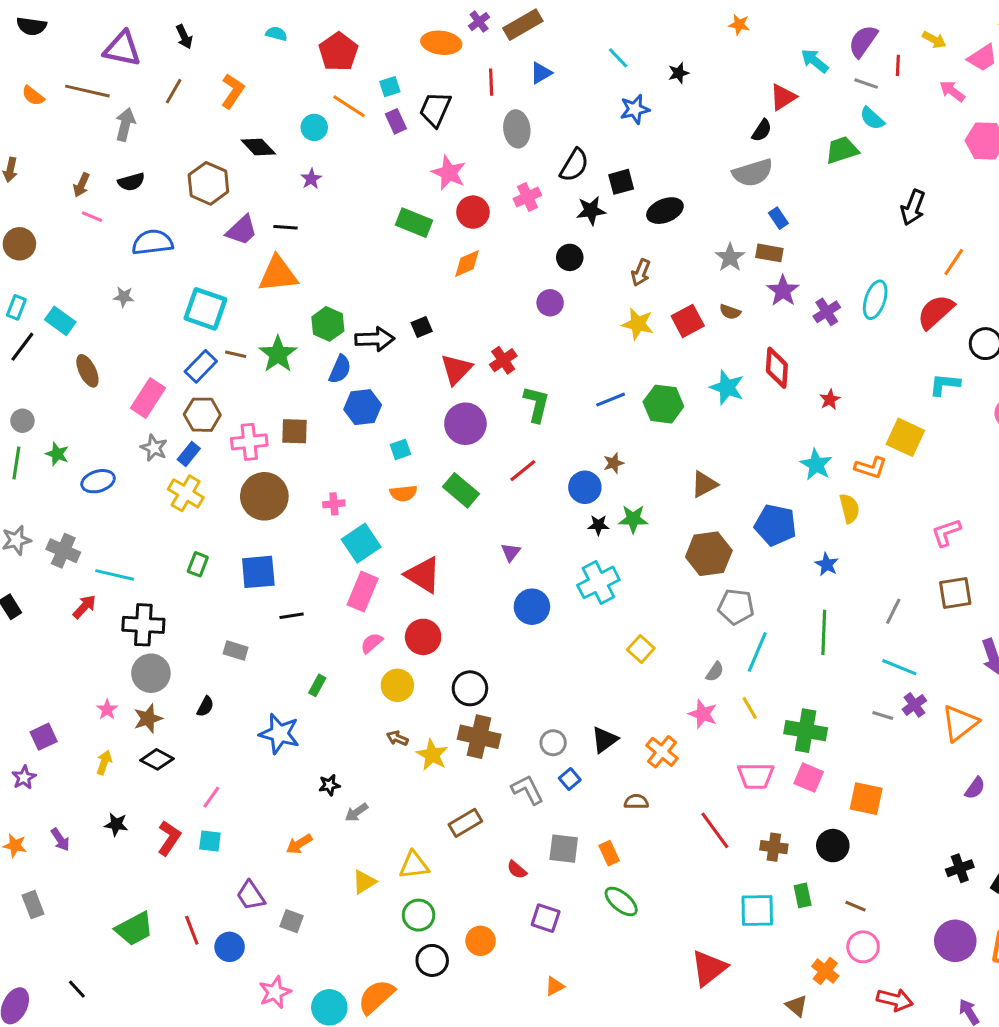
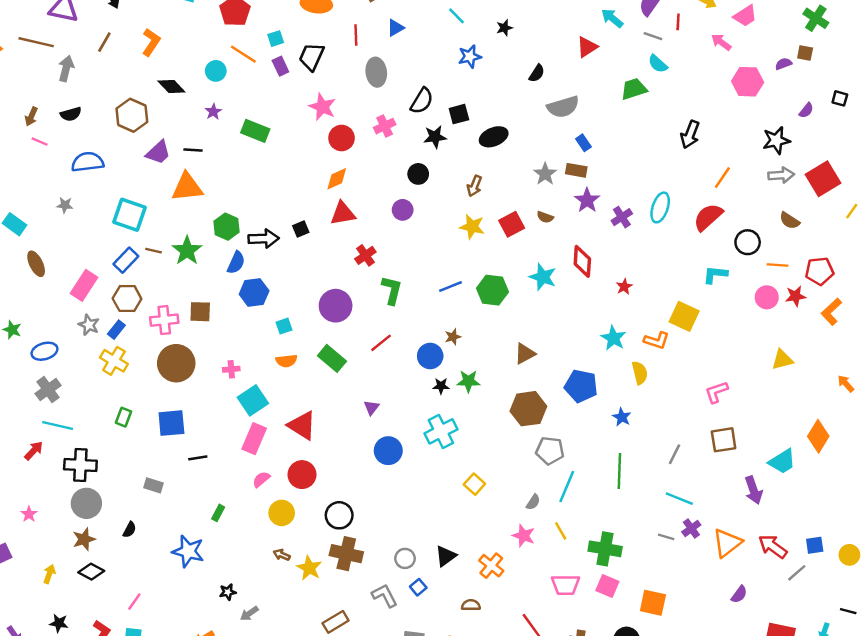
black semicircle: (762, 130) -> (537, 73), moved
green rectangle: (414, 223) -> (255, 131), moved
red triangle: (456, 369) -> (343, 213), moved, turned 36
gray cross: (63, 551) -> (48, 390), moved, turned 30
pink star: (107, 709) -> (29, 514), moved

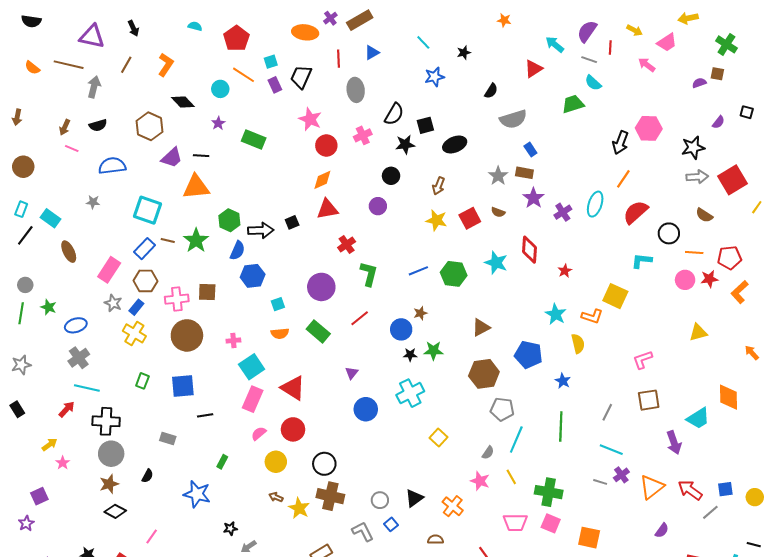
pink hexagon: (748, 82) -> (649, 128), moved
orange line: (722, 178) -> (623, 179), moved
orange diamond: (818, 436) -> (729, 397), turned -32
yellow arrow: (49, 574) -> (50, 445), moved, turned 35

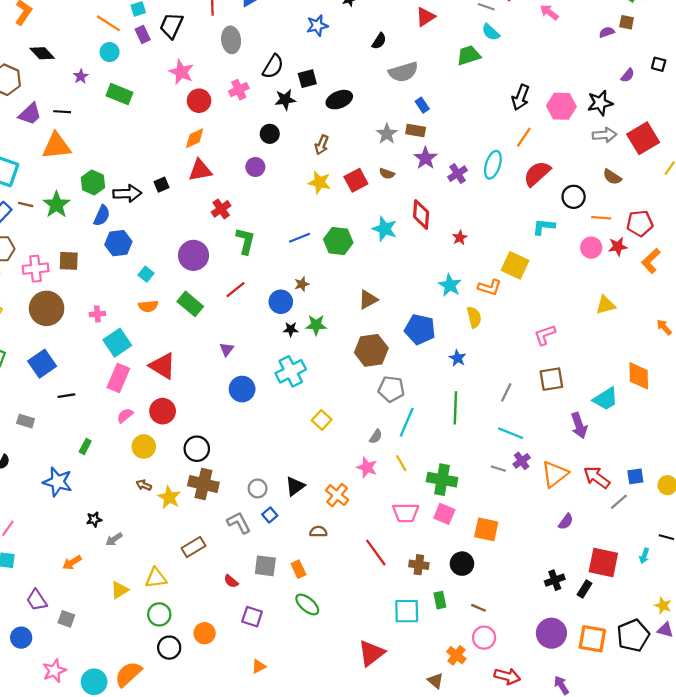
cyan circle: (220, 89) -> (110, 52), moved
pink hexagon: (649, 128) -> (561, 106), moved
cyan square: (278, 304) -> (146, 274), turned -32
blue square: (183, 386) -> (42, 364), turned -30

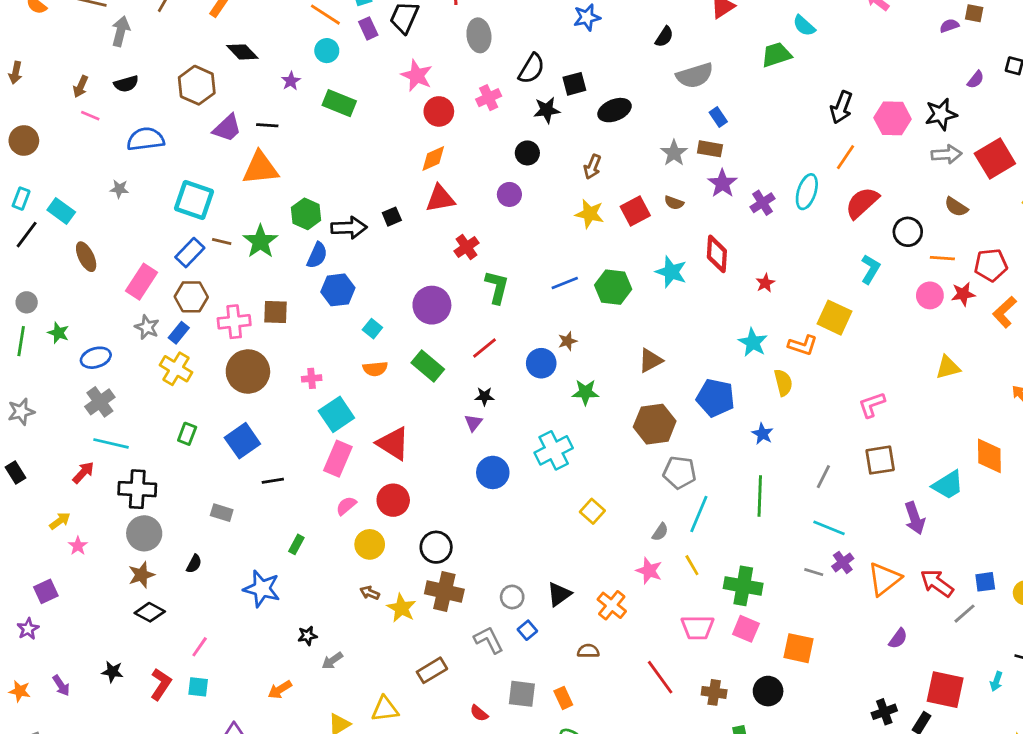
cyan L-shape: (544, 227) -> (870, 269), turned 115
black star: (291, 329) -> (484, 396), moved

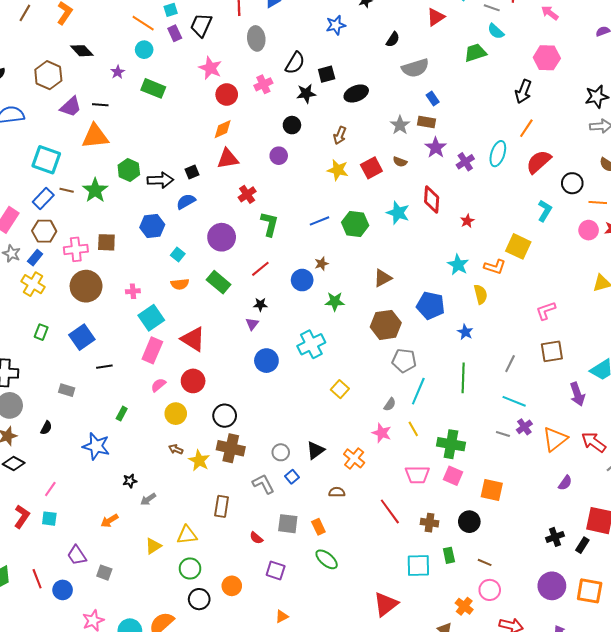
pink hexagon: (893, 118) -> (547, 58), moved
blue semicircle: (317, 255) -> (186, 202), moved, turned -144
brown rectangle: (432, 670) -> (222, 506), turned -50

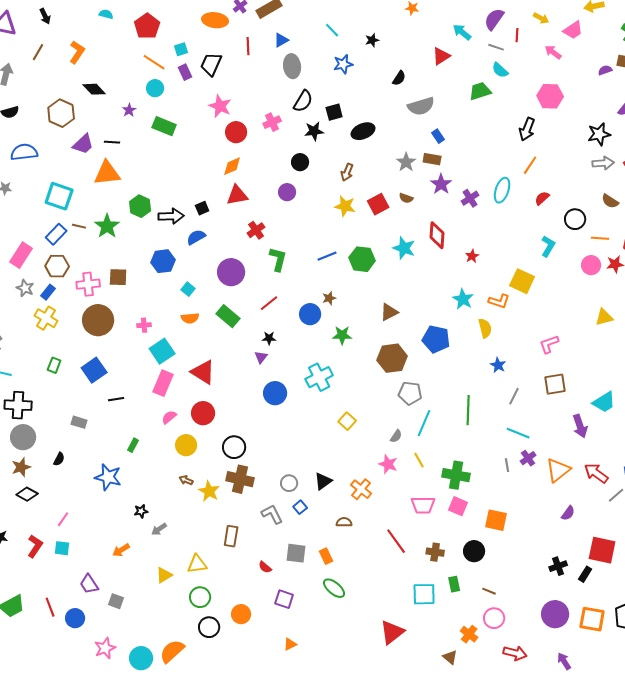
gray ellipse: (256, 38) -> (292, 66), moved
red semicircle: (539, 162) -> (542, 198), size x0.6
blue star: (465, 332) -> (498, 365), moved
gray line: (503, 434) -> (507, 465), turned 64

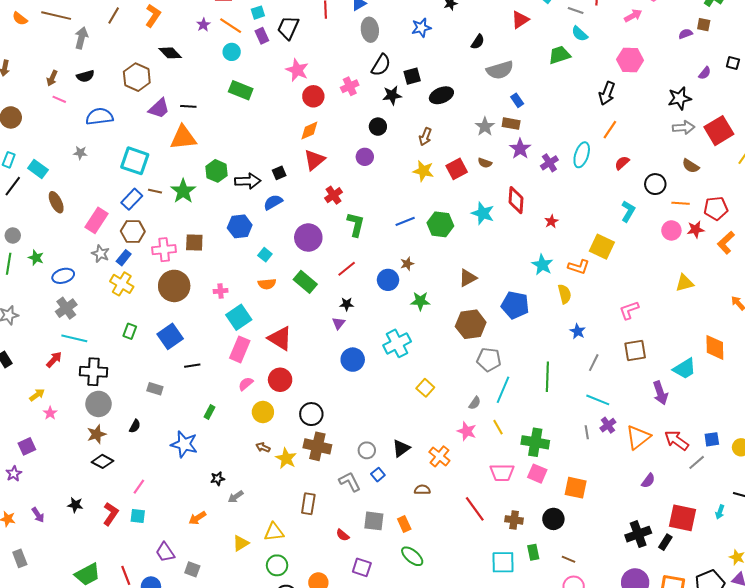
pink arrow: (553, 52) -> (633, 16), turned 114
purple star: (129, 110) -> (203, 25), moved
red triangle: (237, 195) -> (314, 160), turned -30
black cross: (558, 566) -> (638, 534), size x1.4

